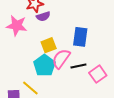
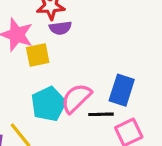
blue rectangle: (80, 37) -> (122, 90), moved
yellow square: (49, 45) -> (38, 55), moved

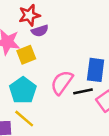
cyan pentagon: (48, 104) -> (23, 90), moved

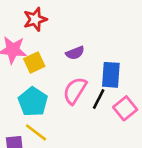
purple semicircle: (40, 31) -> (75, 53), moved
black line: (83, 91) -> (99, 99), turned -48

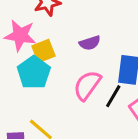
cyan pentagon: (33, 102) -> (34, 72), moved

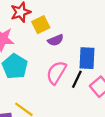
yellow square: (43, 51) -> (41, 25), moved

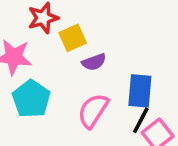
black line: (77, 79) -> (141, 120), moved

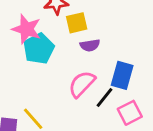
cyan pentagon: (31, 99) -> (39, 49), moved
black line: (141, 120) -> (104, 98), moved

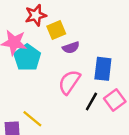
black line: (104, 98) -> (91, 102), moved

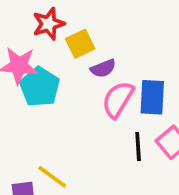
pink semicircle: (69, 82) -> (118, 100), moved
black line: (91, 102) -> (138, 146), turned -30

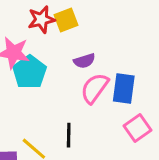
yellow square: (80, 44) -> (66, 20), moved
black line: (138, 146) -> (69, 135), moved

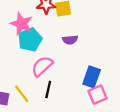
pink semicircle: (95, 88) -> (42, 66), moved
blue rectangle: (124, 89) -> (92, 77), moved

